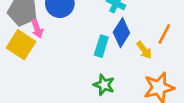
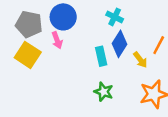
pink arrow: (37, 29) -> (57, 40), moved
cyan rectangle: (101, 46) -> (101, 56), turned -30

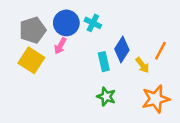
cyan cross: (115, 17) -> (93, 23), moved
gray pentagon: (29, 24) -> (33, 30), turned -30
pink arrow: (57, 40) -> (60, 46), turned 49

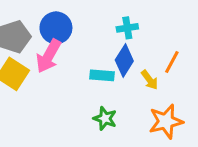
cyan cross: (93, 23) -> (127, 28), moved, turned -35
pink arrow: (60, 46) -> (49, 56), size x1.6
cyan rectangle: (104, 62) -> (102, 75), turned -72

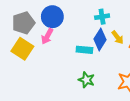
pink arrow: (49, 56) -> (47, 36), size x0.7
yellow arrow: (150, 80) -> (118, 37), moved

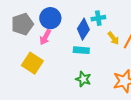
blue diamond: (100, 39) -> (83, 29), moved
yellow square: (22, 49) -> (32, 63), moved

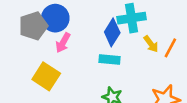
blue circle: (50, 18) -> (55, 18), moved
cyan cross: (98, 18) -> (132, 18), size x1.5

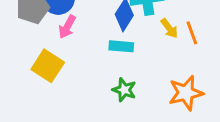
orange line: (170, 48) -> (192, 33), turned -48

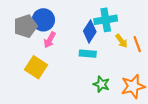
green star: (124, 90) -> (101, 84), moved

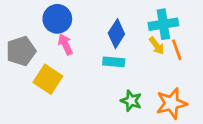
cyan cross: (106, 20) -> (163, 24), moved
gray pentagon: (25, 26) -> (21, 51), moved
pink arrow: (50, 40) -> (65, 44), turned 126

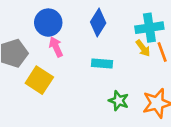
blue diamond: (116, 34) -> (98, 23), moved

